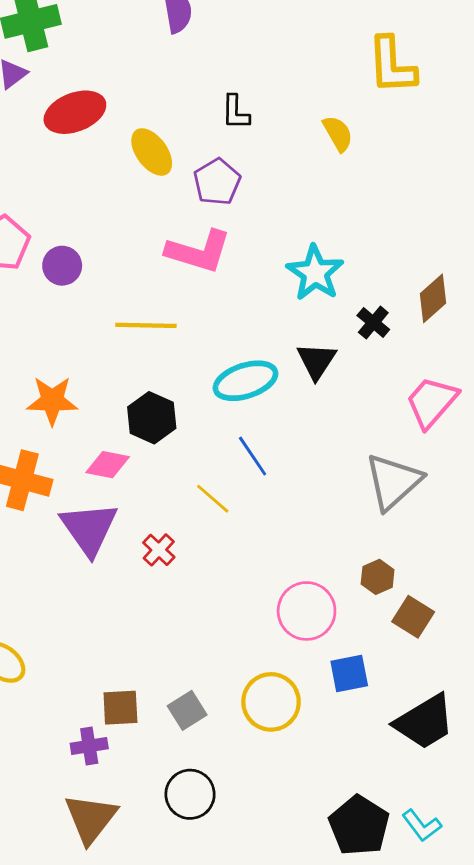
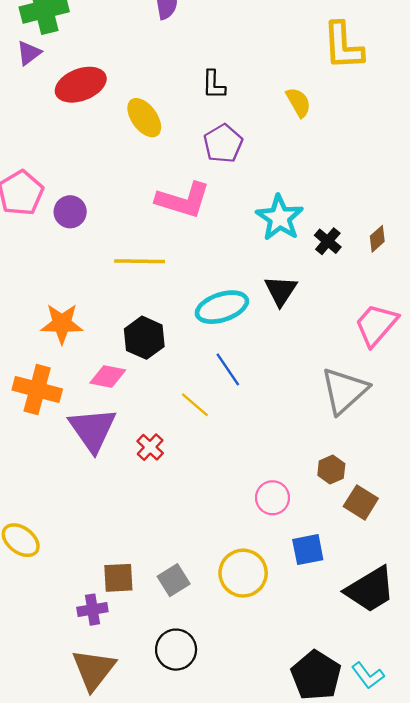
purple pentagon: (217, 182) -> (223, 144), moved
brown diamond: (433, 298) -> (377, 239), size x0.7
black cross: (373, 323) -> (328, 241), moved
pink circle: (307, 611) -> (273, 498), size x0.7

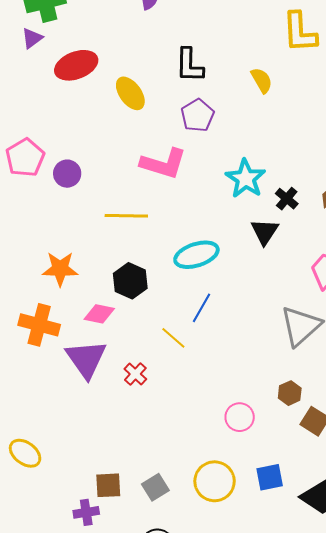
black L-shape: (214, 85) -> (189, 65), size x1.4
black triangle: (281, 291) -> (265, 232), moved
blue line: (228, 369) -> (201, 308), turned 64
blue square: (308, 550) -> (270, 477), moved

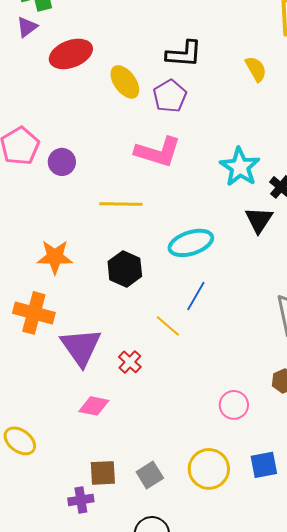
black L-shape: (189, 65) -> (184, 54), turned -87
purple pentagon: (197, 115) -> (170, 96), moved
pink diamond: (99, 314) -> (94, 406), moved

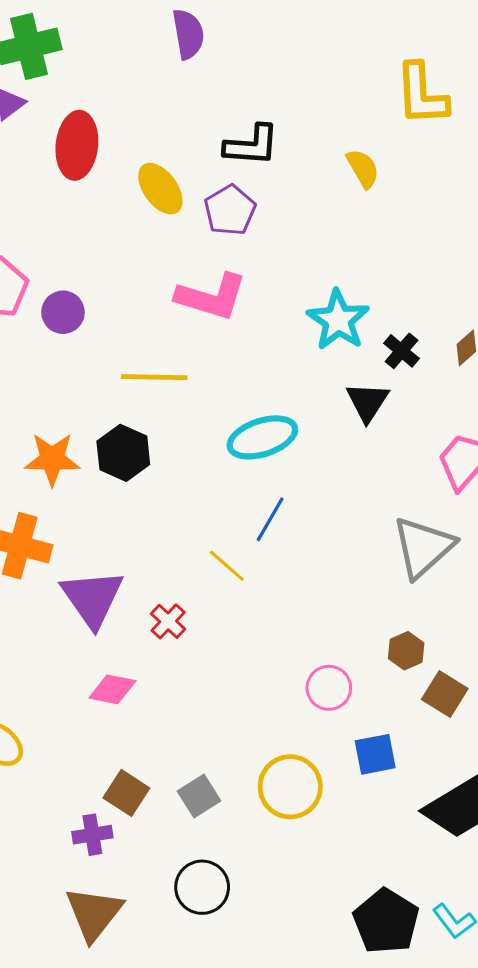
red ellipse: (71, 54) -> (77, 145), turned -63
black hexagon: (125, 269) -> (123, 453), moved
blue square: (264, 465) -> (375, 754), moved
brown square: (103, 473) -> (126, 793), turned 36

